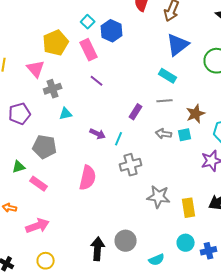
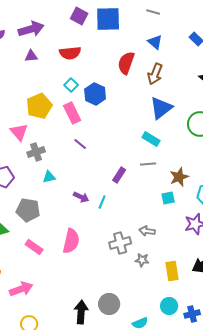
gray arrow: (164, 134) -> (147, 231), moved
gray cross: (131, 165) -> (120, 243), moved
pink rectangle: (39, 184) -> (34, 247), moved
gray star: (159, 197) -> (142, 260), size x0.6

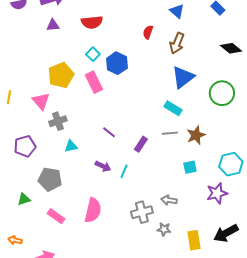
red semicircle: (126, 63) -> (148, 32), size x0.6
purple line: (80, 144) -> (109, 132), moved
brown star: (179, 177) -> (196, 135), moved

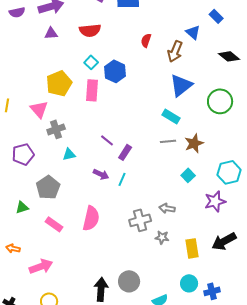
blue triangle: (177, 11) -> (193, 32), moved
pink rectangle: (94, 82) -> (92, 90), turned 30
purple rectangle: (141, 144) -> (125, 152), moved
cyan square: (190, 167) -> (188, 175), turned -32
gray pentagon: (50, 179) -> (48, 187), turned 30

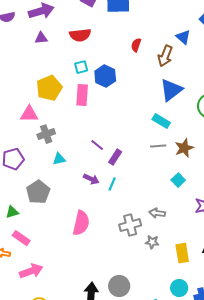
cyan square: (91, 62) -> (81, 67), turned 32
pink triangle: (39, 109) -> (29, 114), turned -48
pink rectangle: (54, 224) -> (21, 238), moved

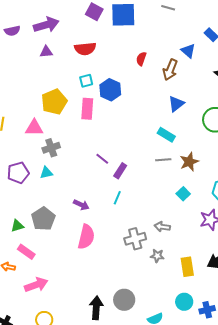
blue triangle: (171, 90) -> (176, 104), size x0.7
cyan triangle: (59, 159) -> (46, 173), moved
purple arrow: (91, 179) -> (81, 205), moved
gray pentagon: (38, 192) -> (43, 219), moved

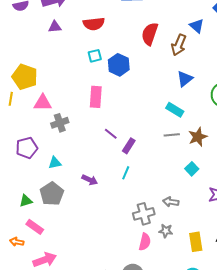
red semicircle: (141, 59) -> (150, 34), size x1.6
yellow pentagon: (54, 102) -> (25, 77), moved, turned -30
pink rectangle: (87, 109) -> (96, 97), moved
cyan triangle: (46, 173) -> (55, 163), moved
pink semicircle: (86, 237) -> (145, 242), moved, size x0.7

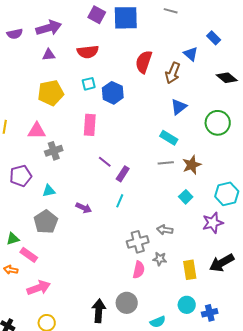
yellow pentagon: (25, 77) -> (51, 93), moved, turned -30
green triangle: (26, 201) -> (13, 239), moved

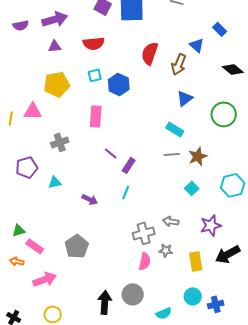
pink triangle: (37, 131) -> (33, 111), moved
gray pentagon: (46, 222) -> (77, 246), moved
purple star: (213, 223) -> (211, 225), moved

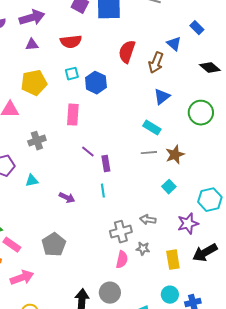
purple rectangle: (129, 165) -> (106, 164), turned -42
cyan hexagon: (233, 185) -> (210, 200), moved
cyan line: (126, 192) -> (103, 191), turned -32

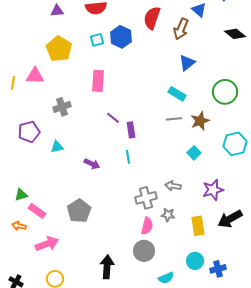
yellow pentagon: (34, 83) -> (59, 49), turned -30
blue hexagon: (96, 83) -> (121, 37), moved
green circle: (201, 113) -> (225, 92), moved
cyan hexagon: (210, 200) -> (235, 144), moved
gray circle: (110, 293) -> (144, 251), moved

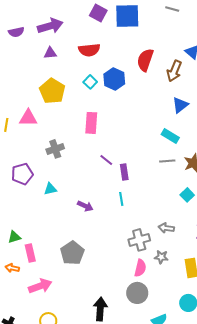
cyan square: (97, 40) -> (90, 82), turned -32
pink rectangle: (37, 211) -> (30, 253), turned 42

